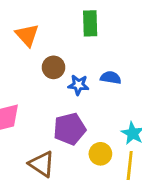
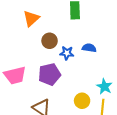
orange triangle: (27, 35) -> (31, 18), turned 30
purple pentagon: (70, 129) -> (50, 74), moved

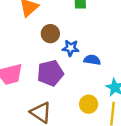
blue semicircle: (89, 48) -> (92, 60), moved

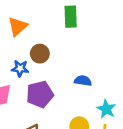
blue star: (71, 48) -> (20, 68), moved

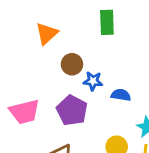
blue star: (20, 68) -> (93, 81), moved
purple pentagon: (40, 94) -> (72, 110), turned -30

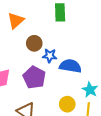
blue semicircle: (121, 95) -> (70, 66), size x1.5

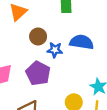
blue semicircle: (70, 66) -> (82, 42), moved

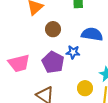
blue star: (55, 50) -> (73, 52), moved

